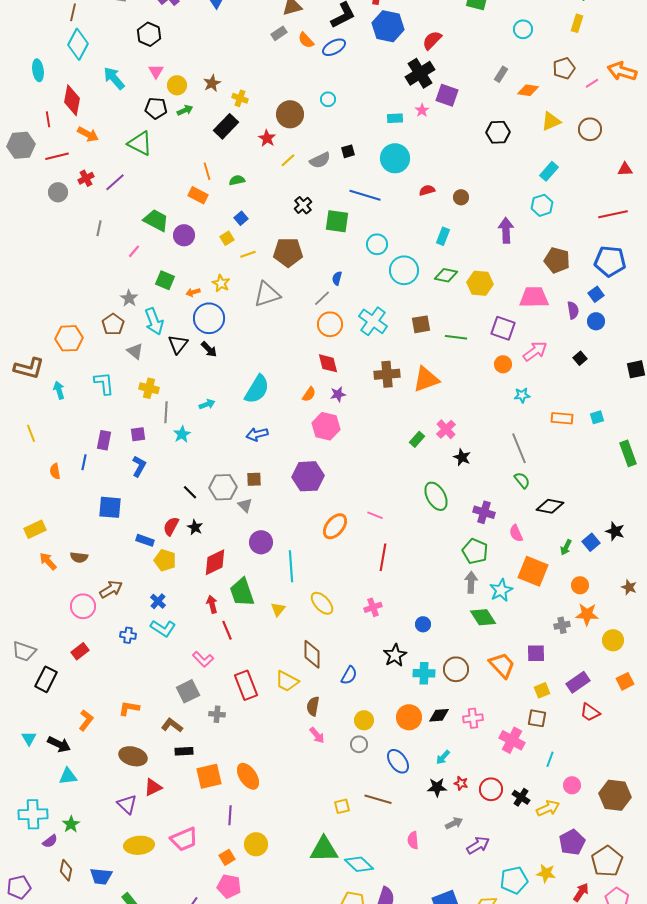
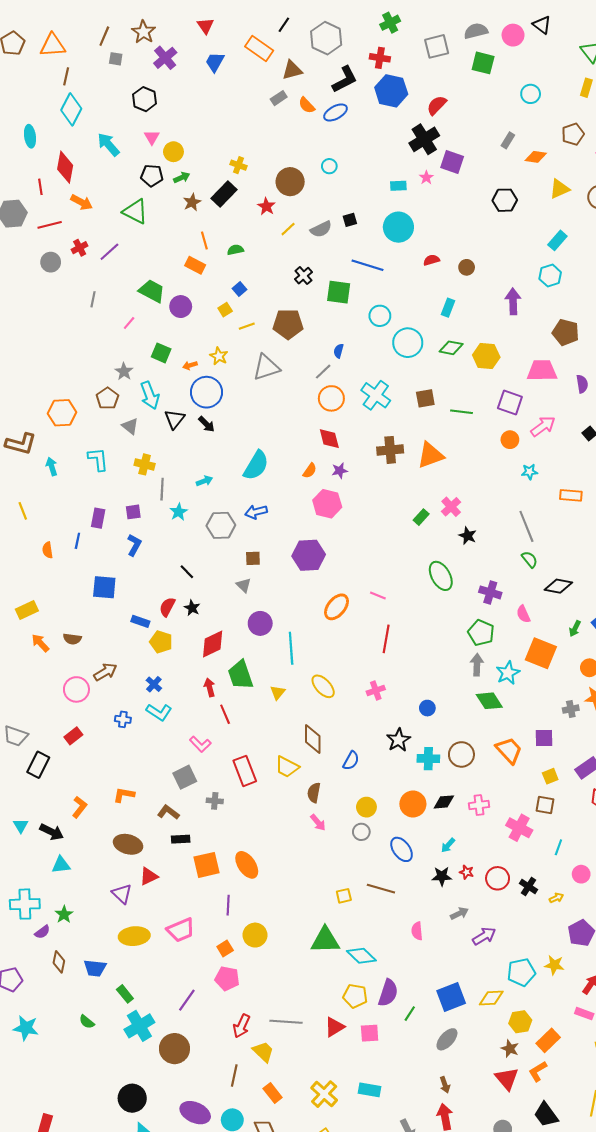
brown star: (212, 83) -> (192, 202), moved
gray hexagon: (223, 487) -> (221, 525), moved
yellow arrow: (548, 808) -> (556, 898), size x0.6

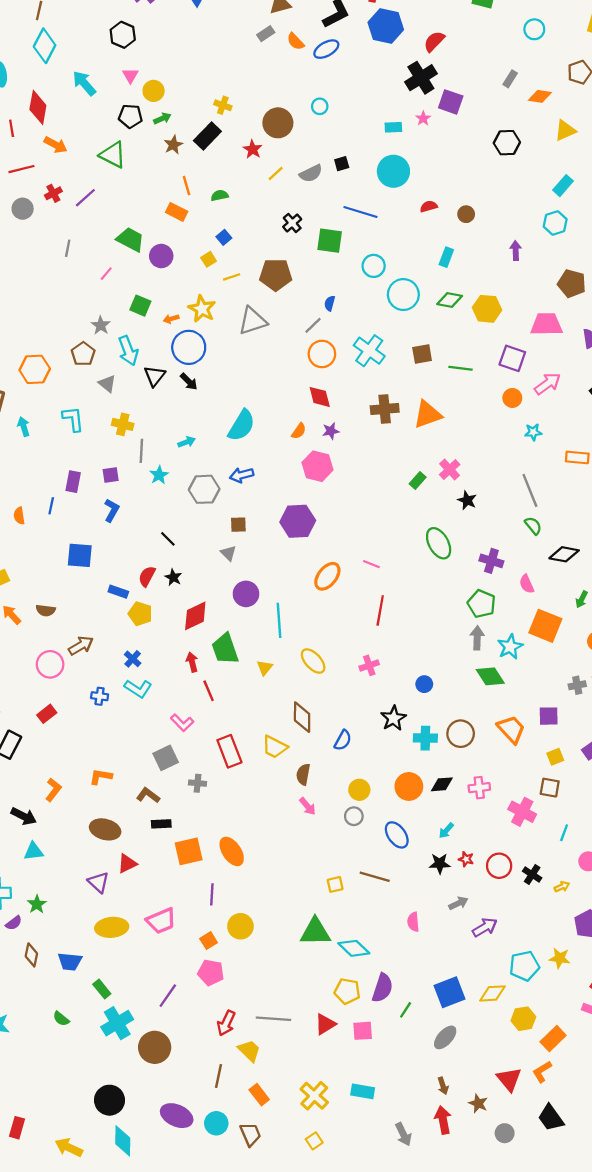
purple arrow: (513, 301) -> (516, 251), size x0.7
yellow star: (219, 356) -> (202, 309), size x1.4
brown star: (510, 1049) -> (478, 1103), moved

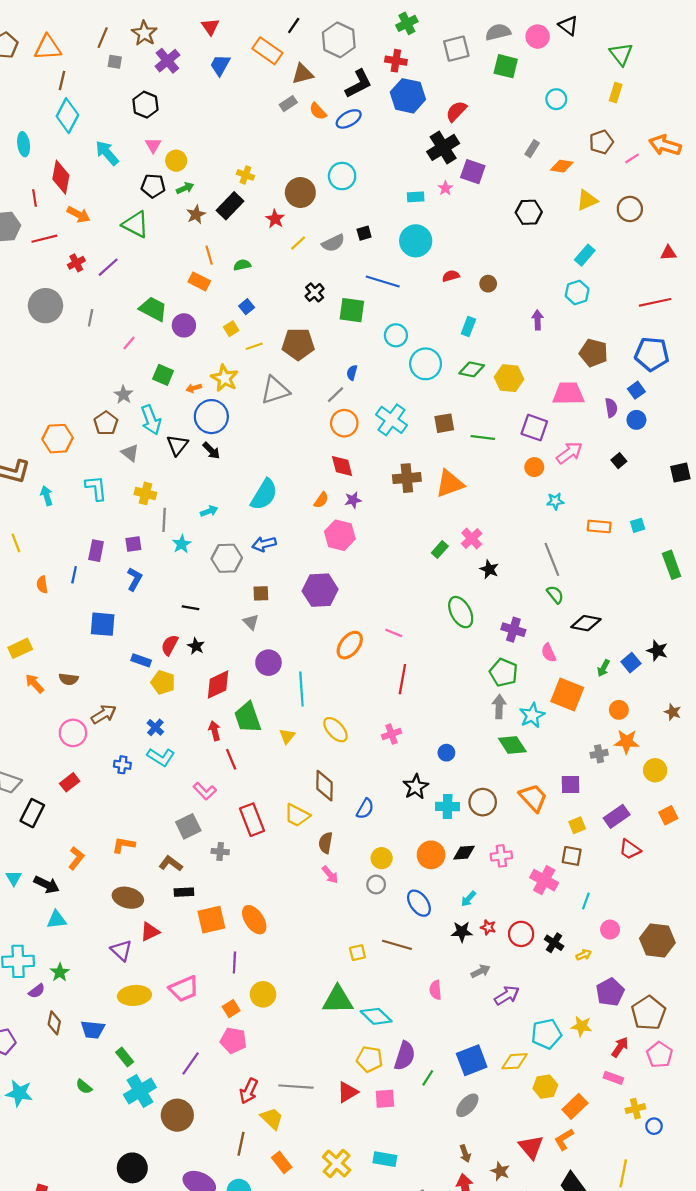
cyan circle: (320, 106) -> (342, 176), size x1.6
gray circle: (23, 209) -> (46, 306), moved, size x1.6
black line: (168, 539) -> (190, 608), turned -35

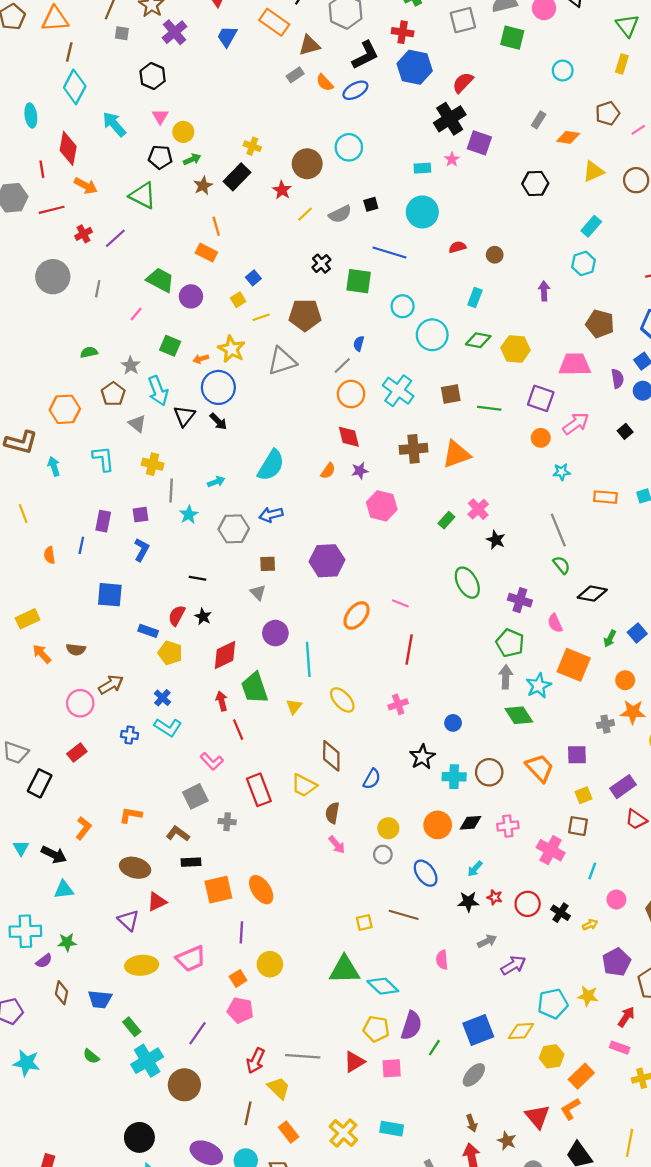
green semicircle: (242, 265) -> (89, 352), moved
pink hexagon: (340, 535) -> (382, 506), moved
green star: (60, 972) -> (67, 942), turned 30

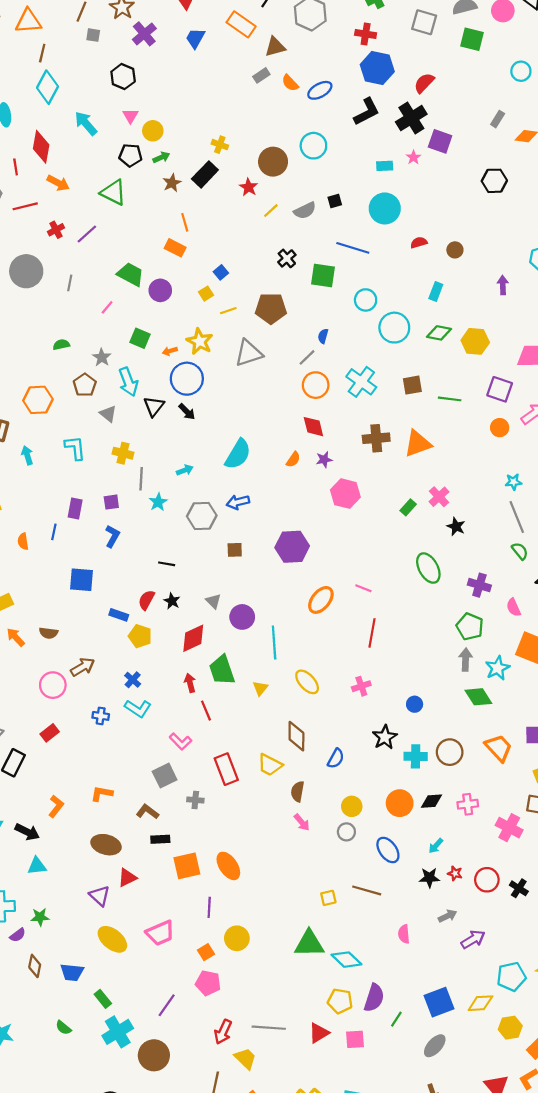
gray square: (463, 20) -> (424, 22), turned 30
black L-shape: (365, 55) -> (367, 112), moved
cyan star: (562, 472) -> (513, 482), moved
gray triangle: (258, 592) -> (213, 601), moved
yellow ellipse: (142, 965) -> (112, 939), turned 44

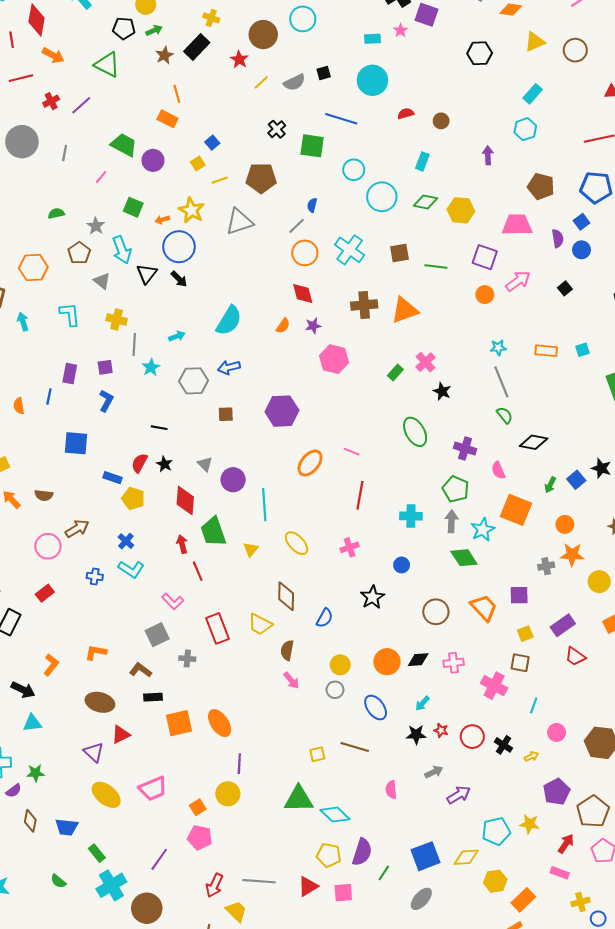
red diamond: (193, 638) -> (185, 500), turned -60
cyan cross: (416, 756) -> (411, 516), moved
purple line: (209, 907) -> (239, 764), moved

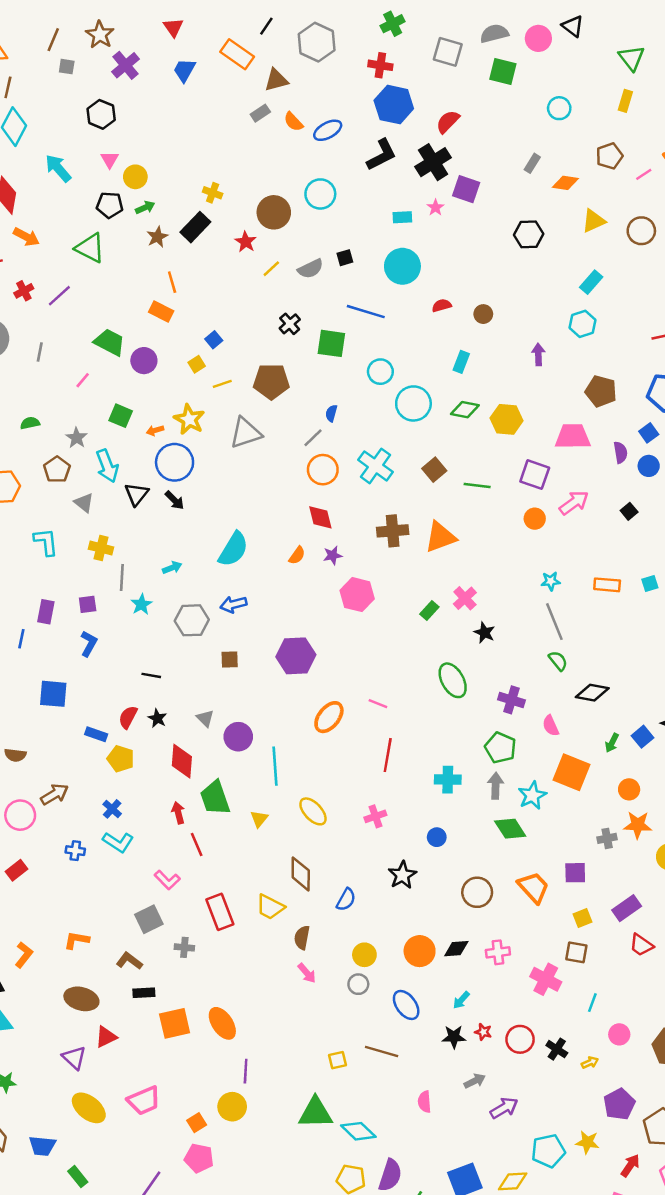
brown square: (399, 253) -> (434, 470), turned -30

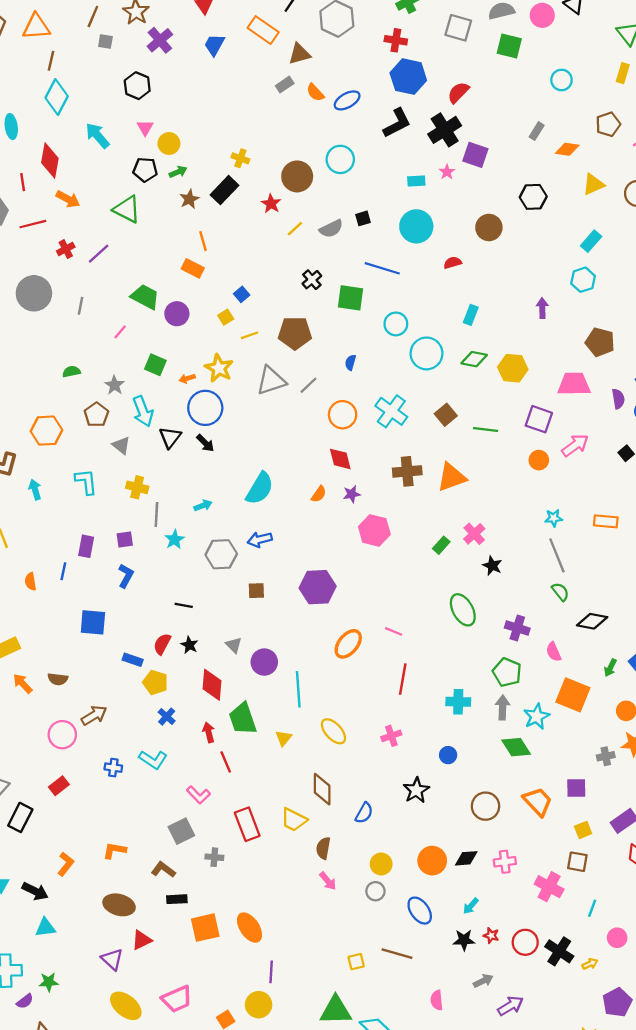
brown circle: (483, 314) -> (489, 227), moved, size x1.5
gray line: (313, 438) -> (309, 385), moved
blue cross: (112, 809) -> (167, 717), moved
black cross: (557, 1049) -> (559, 951), size x1.4

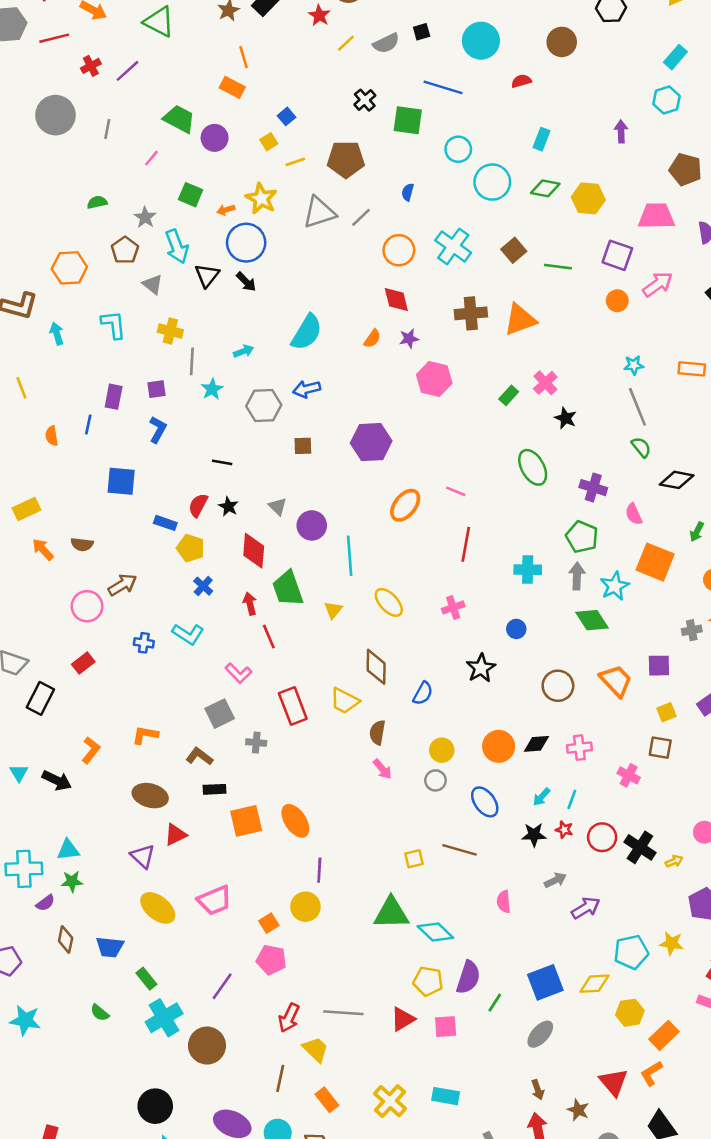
pink cross: (549, 887) -> (629, 775), size x0.7
cyan line: (592, 908) -> (572, 799), moved
cyan triangle: (45, 928) -> (68, 850), moved

